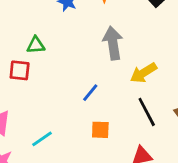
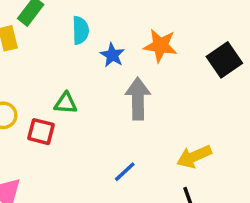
gray arrow: (113, 43) -> (138, 99), moved

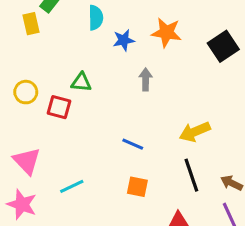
blue star: (112, 55) -> (124, 40), turned 30
gray arrow: (138, 99) -> (146, 79), size x0.6
blue line: (125, 172) -> (133, 144), turned 65

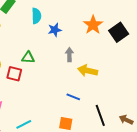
orange star: (166, 33) -> (93, 25), moved, turned 30
yellow arrow: (195, 132) -> (88, 71), moved, turned 36
blue line: (133, 144) -> (73, 97), moved

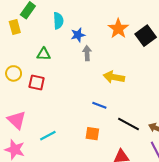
gray arrow: (69, 55) -> (87, 53), moved
green triangle: (28, 57) -> (44, 54), moved
black line: (100, 115) -> (129, 124), turned -40

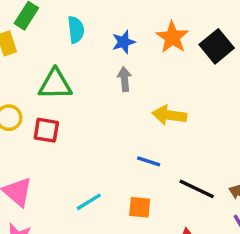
blue star: (78, 35) -> (123, 42), moved
green triangle: (44, 54) -> (55, 84), size x1.5
cyan line: (48, 136) -> (89, 202), moved

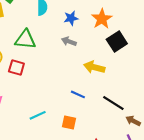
black square: (217, 46) -> (117, 42), moved
gray arrow: (124, 79) -> (69, 41), turned -72
black line: (197, 189) -> (113, 103), moved

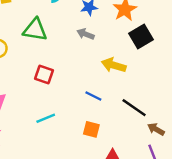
red square: (16, 68) -> (44, 74), moved
orange square: (69, 122) -> (91, 129), moved

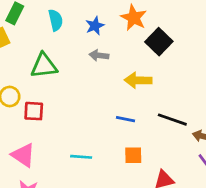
red square: (44, 74) -> (34, 111), moved
cyan line: (46, 118) -> (81, 157), turned 42

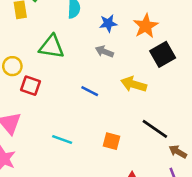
blue line: (126, 119) -> (90, 91), moved
orange square: (133, 155) -> (111, 141), moved

